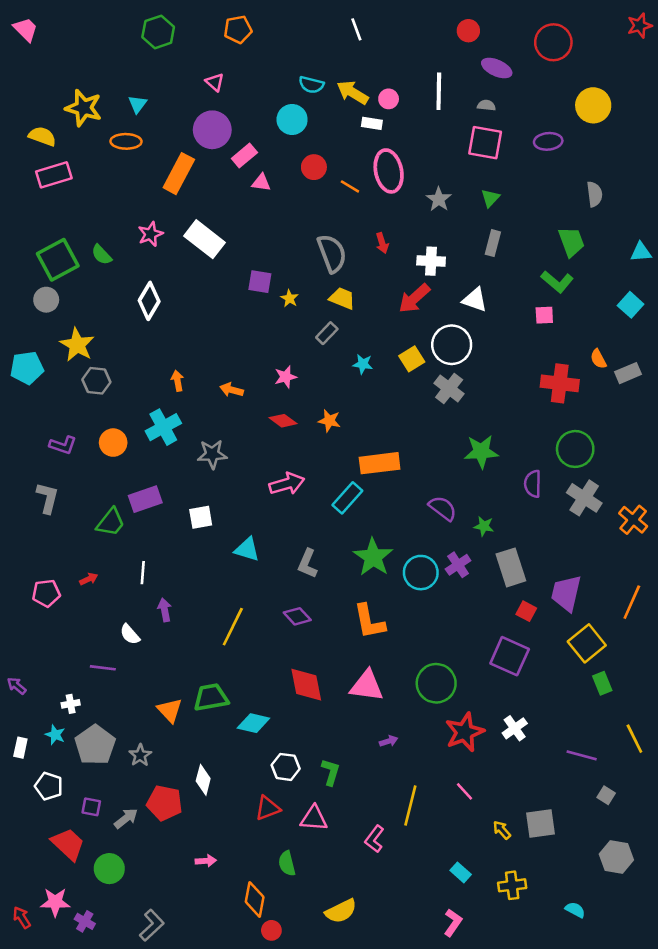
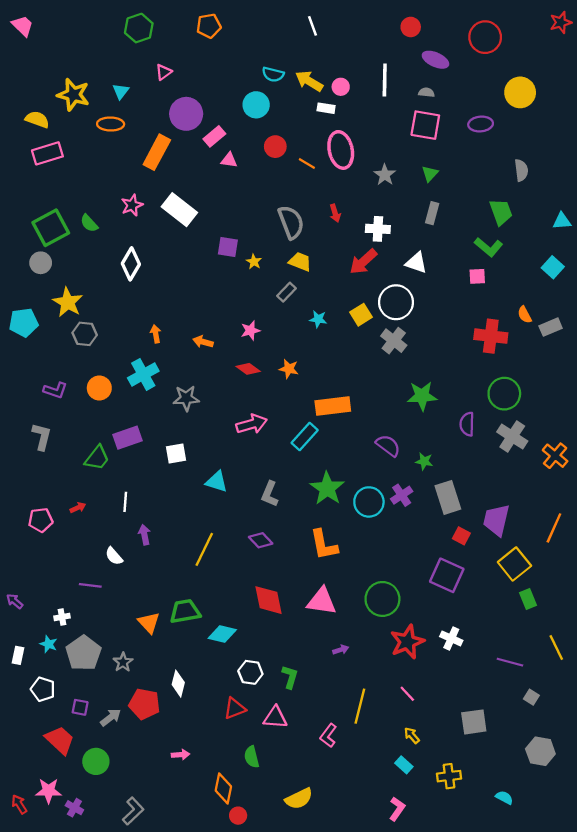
pink triangle: (215, 82) -> (164, 72), moved, turned 42
white cross: (515, 728) -> (451, 638), turned -30
yellow arrow: (502, 830) -> (412, 735), moved

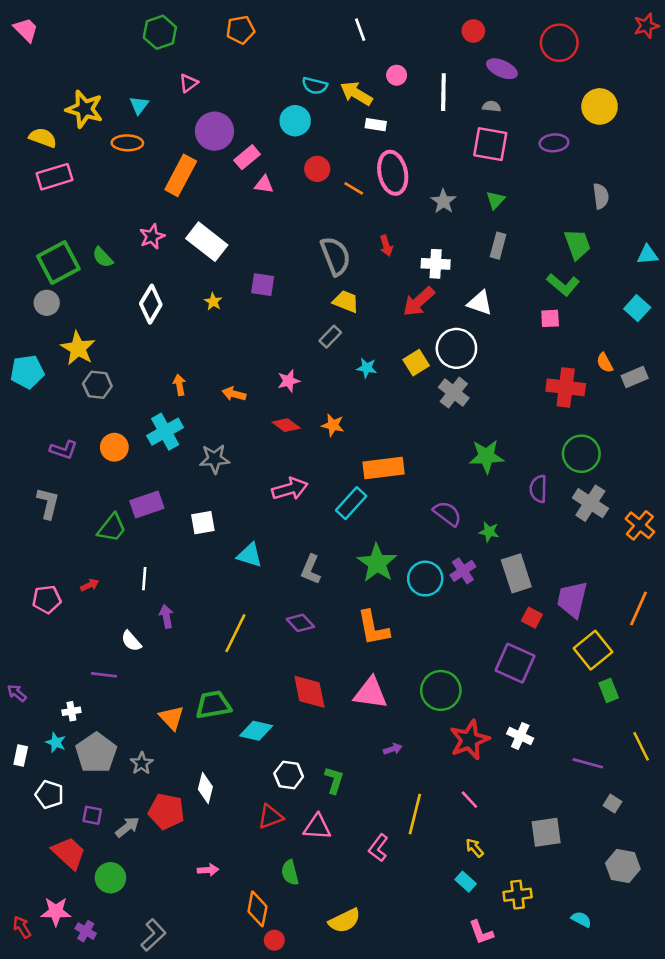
pink circle: (341, 87) -> (397, 75), moved
yellow star: (254, 262) -> (213, 302), moved
pink L-shape: (397, 809) -> (481, 932), moved, turned 125

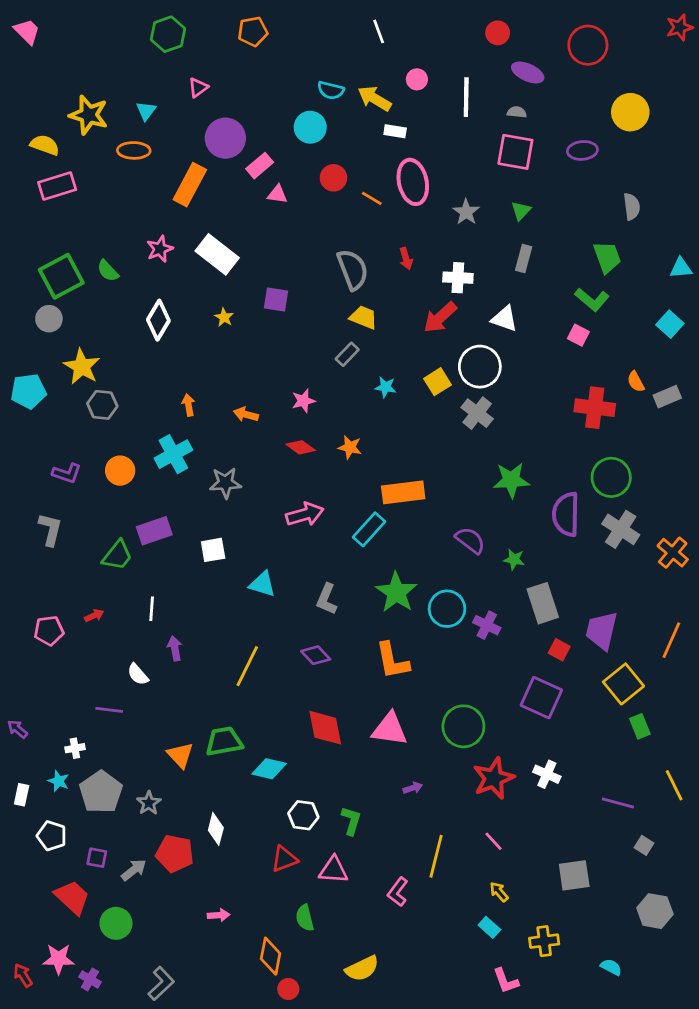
pink square: (550, 318) -> (578, 335), turned 30
purple semicircle: (538, 489) -> (566, 514), size x1.5
purple cross: (463, 571) -> (487, 625), moved, turned -30

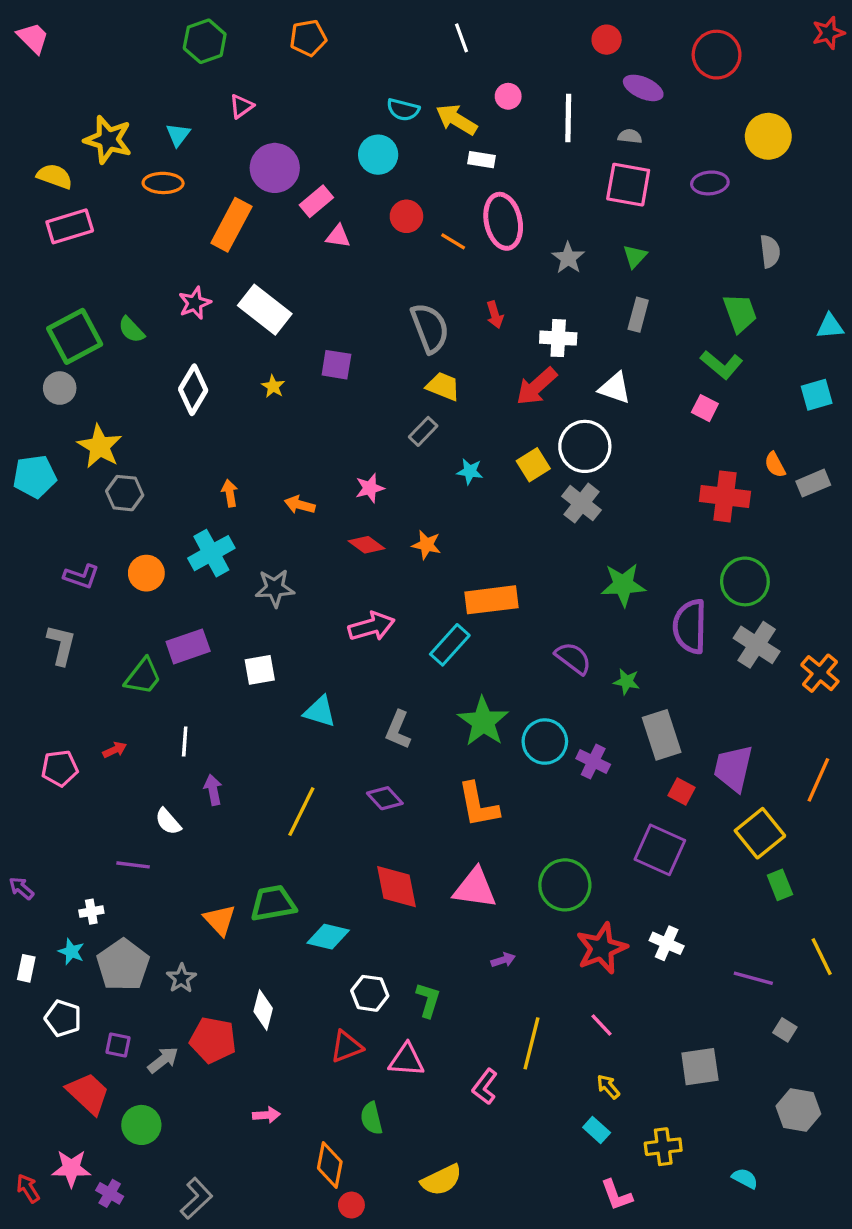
cyan square: (670, 324) -> (817, 395), turned 32

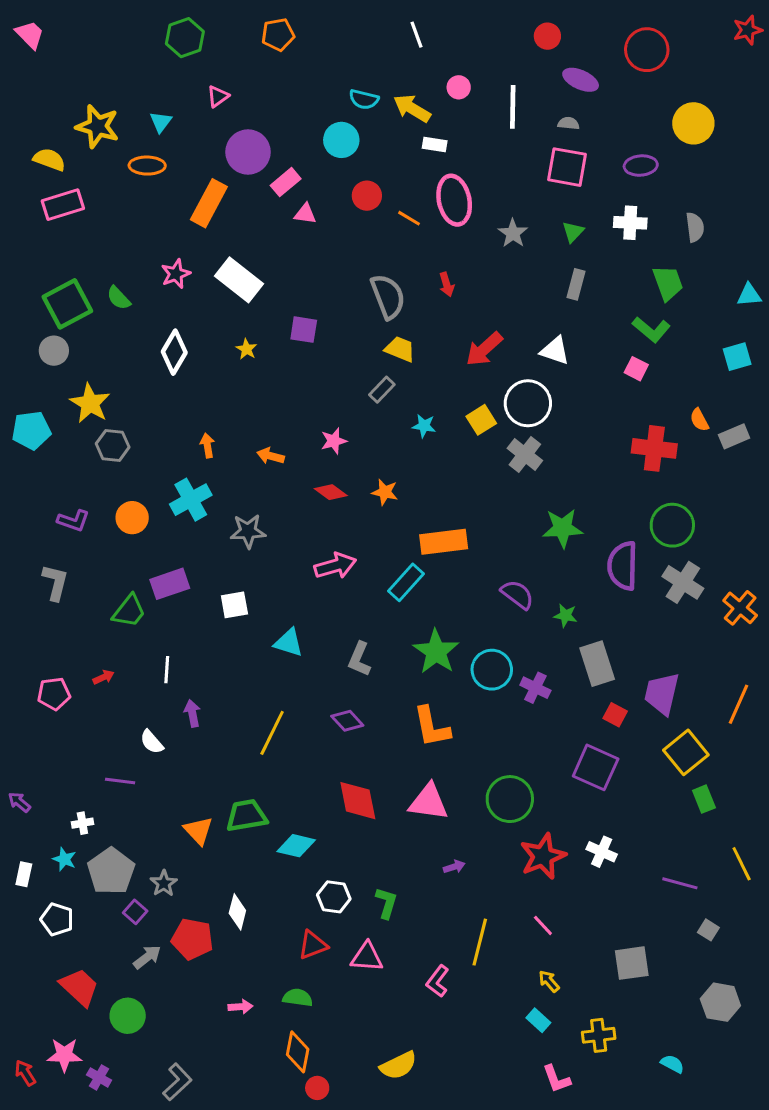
white cross: (558, 338) -> (630, 223), moved
purple square: (118, 1045) -> (135, 912), moved, turned 30
green semicircle: (371, 1118) -> (298, 998), moved, turned 112

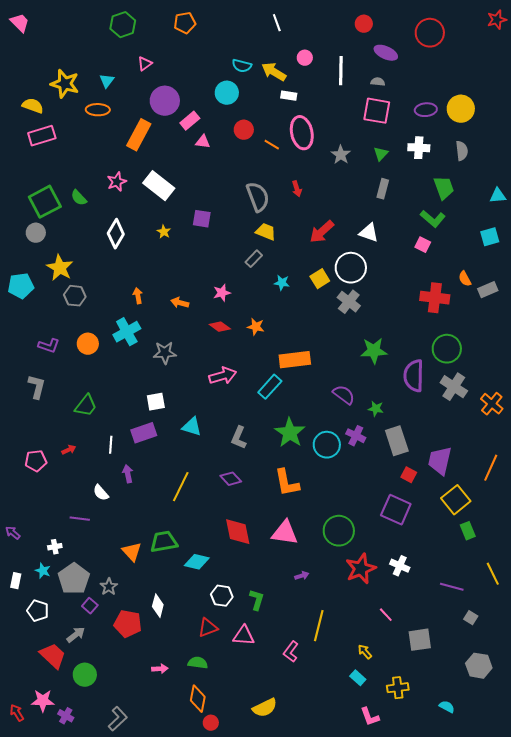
yellow circle: (693, 123) -> (461, 109), moved
purple rectangle: (170, 584) -> (144, 433), moved
purple cross: (535, 688) -> (356, 436), moved
pink line: (543, 925) -> (386, 615), moved
gray arrow: (147, 957) -> (76, 635), moved

